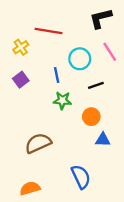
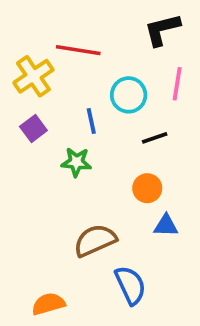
yellow cross: (21, 47) -> (33, 76), size x1.5
pink line: (110, 52) -> (177, 84), turned 42
green star: (62, 100) -> (76, 162), moved
brown semicircle: (38, 143) -> (95, 240), moved

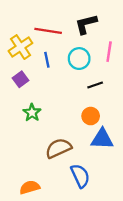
black L-shape: (162, 30) -> (86, 24), moved
blue line: (91, 121) -> (47, 60), moved
green star: (76, 162) -> (32, 113), moved, turned 30
blue triangle: (166, 225) -> (102, 139), size x1.5

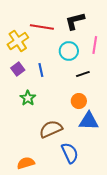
blue line: (47, 60) -> (41, 70), moved

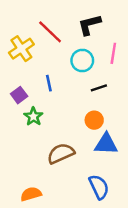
red line: (42, 27) -> (50, 32), turned 35
purple square: (18, 69) -> (19, 95), moved
blue semicircle: (70, 153) -> (99, 187), moved

